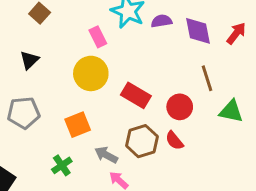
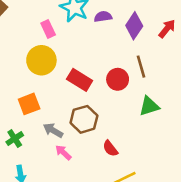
purple diamond: (198, 31) -> (134, 26), turned 44
red circle: (180, 107) -> (118, 79), moved
green triangle: (231, 111) -> (149, 106), moved, turned -30
red semicircle: (174, 141) -> (110, 148), moved

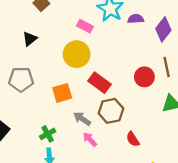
pink rectangle: (48, 29) -> (85, 26), turned -42
red rectangle: (80, 80) -> (100, 83), moved
green cross: (15, 139) -> (48, 134), moved

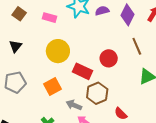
pink rectangle: (85, 26) -> (49, 18), moved
red circle: (144, 77) -> (109, 58), moved

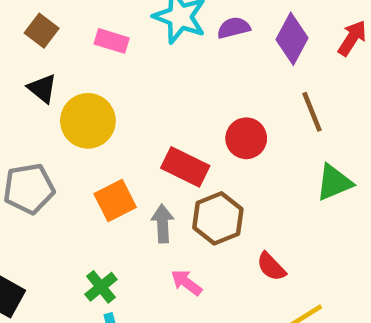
black triangle: (15, 46) -> (42, 88), moved, turned -32
yellow circle: (58, 51) -> (88, 121), moved
gray arrow: (74, 105) -> (163, 224), moved, turned 63

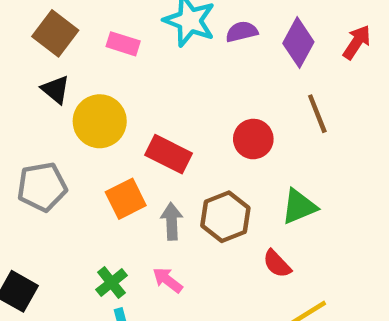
brown square: (42, 31) -> (55, 33), size x1.4
red rectangle: (185, 167) -> (169, 154), moved
green triangle: (334, 182) -> (299, 207), moved
pink arrow: (186, 283) -> (168, 280), moved

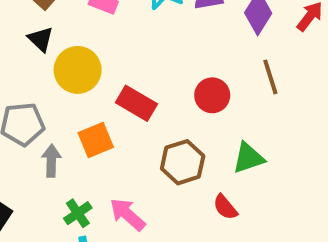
gray arrow: (172, 221) -> (51, 161), moved
pink arrow: (168, 280) -> (128, 214), size x1.4

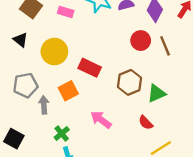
black triangle: (41, 39) -> (20, 40), moved
red circle: (212, 95) -> (141, 41), moved
brown hexagon: (183, 162) -> (130, 82), moved
pink arrow: (128, 214) -> (101, 120), moved

